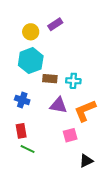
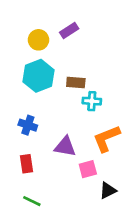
brown rectangle: (50, 79) -> (76, 82), moved
purple triangle: (58, 105) -> (65, 146), moved
green line: (28, 149) -> (32, 201), moved
black triangle: (86, 161) -> (108, 190), moved

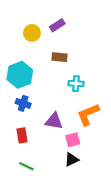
cyan hexagon: (38, 76) -> (20, 75), moved
brown rectangle: (76, 82) -> (59, 57), moved
black triangle: (108, 190) -> (72, 160), moved

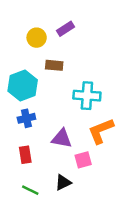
brown rectangle: (59, 57) -> (54, 65), moved
cyan cross: (76, 84) -> (87, 96), size x1.5
blue cross: (23, 103) -> (26, 118), turned -32
black triangle: (72, 160) -> (63, 183), moved

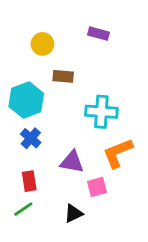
purple rectangle: (66, 29) -> (98, 34), moved, turned 48
blue cross: (26, 118) -> (31, 138), turned -36
green line: (30, 190) -> (23, 209), moved, turned -60

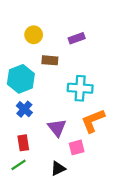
purple rectangle: (98, 34) -> (77, 38), moved, turned -35
purple triangle: (72, 162) -> (57, 128), turned 42

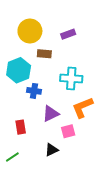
yellow circle: (34, 35) -> (30, 31), size x1.5
blue cross: (24, 109) -> (34, 91), moved, turned -32
purple triangle: (57, 128) -> (51, 114), turned 42
green line: (19, 165) -> (12, 157), moved

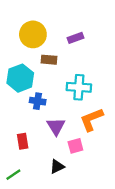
purple triangle: (51, 114) -> (56, 126), turned -36

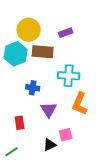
brown rectangle: (49, 60) -> (43, 52), size x1.5
cyan hexagon: (20, 78) -> (16, 54), moved
orange L-shape: (92, 119) -> (80, 104), turned -45
pink square: (75, 146) -> (66, 135), moved

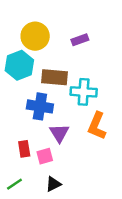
brown rectangle: (43, 52) -> (54, 77), moved
blue cross: (33, 88) -> (40, 106), size x1.5
pink square: (66, 135) -> (45, 156), moved
black triangle: (50, 145) -> (53, 184), moved

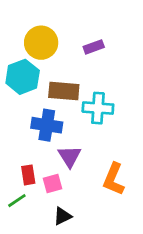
orange L-shape: (97, 126) -> (114, 179), moved
green line: (14, 184) -> (17, 201), moved

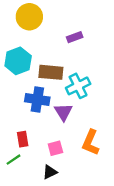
yellow circle: (41, 43) -> (29, 17), moved
cyan cross: (98, 108) -> (78, 86), turned -30
purple triangle: (70, 156) -> (63, 112), moved
pink square: (52, 183) -> (55, 148), moved

